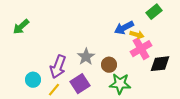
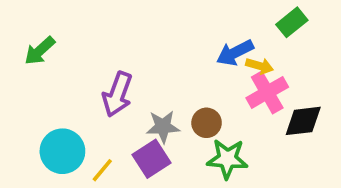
gray star: (86, 57) -> (163, 127), moved, turned 30
purple arrow: (58, 67) -> (117, 94), moved
cyan circle: (33, 80) -> (62, 151), size x1.5

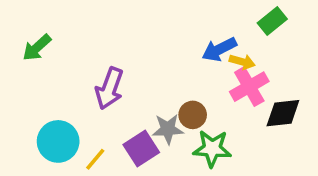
gray star: (163, 127) -> (168, 129), moved

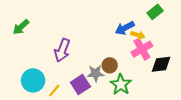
green star: (212, 149) -> (121, 84), turned 30

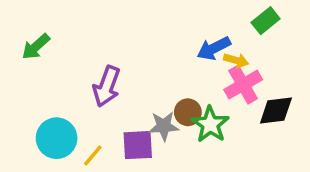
purple square: (80, 84) -> (138, 145), turned 30
green star: (121, 84) -> (210, 124), moved

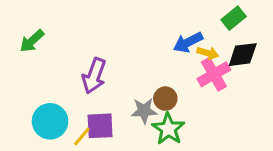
black diamond: (276, 111) -> (243, 55), moved
green star: (210, 124) -> (168, 129), moved
purple square: (138, 145) -> (100, 126), moved

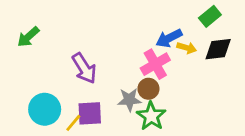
pink cross: (214, 74) -> (155, 64), moved
purple arrow: (94, 76) -> (84, 68), turned -52

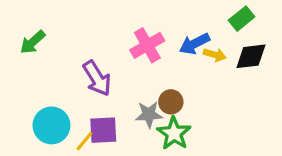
pink cross: (155, 64) -> (147, 45), moved

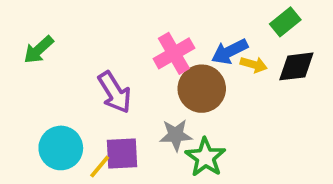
brown circle: (171, 102) -> (202, 89), moved, size x1.6

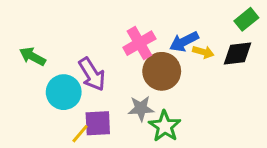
green rectangle: (285, 22) -> (246, 19), moved
green arrow: (39, 50) -> (32, 56), moved, turned 70
cyan circle: (61, 148) -> (64, 92), moved

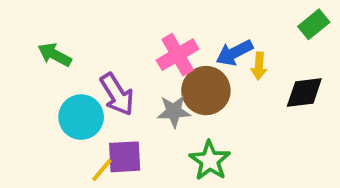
yellow arrow: (203, 52) -> (259, 66), turned 78
black diamond: (237, 53) -> (304, 92), moved
green arrow: (32, 56) -> (55, 55), moved
gray star: (141, 108) -> (174, 111), moved

